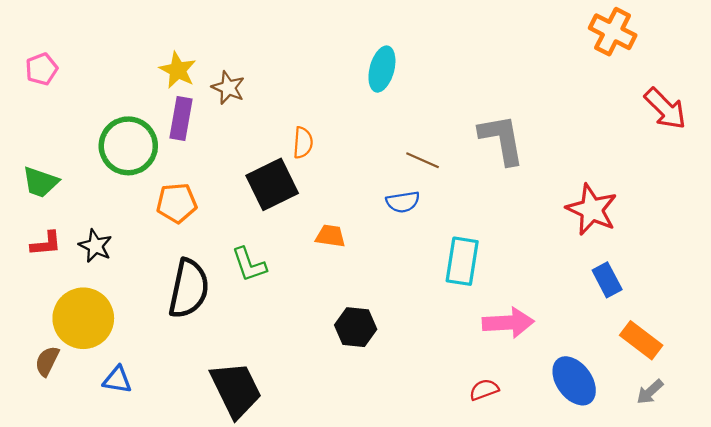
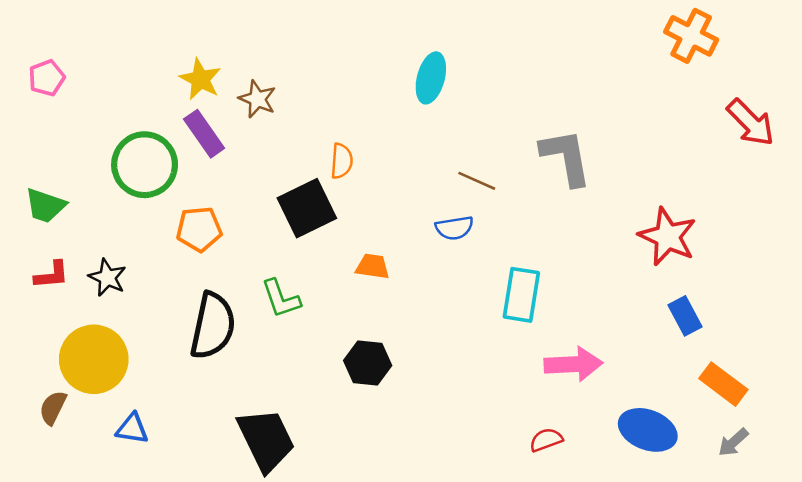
purple rectangle: (181, 118) -> (204, 134), turned -45
black hexagon: (356, 327) -> (368, 363), moved
blue ellipse: (574, 381) -> (648, 430), turned -33

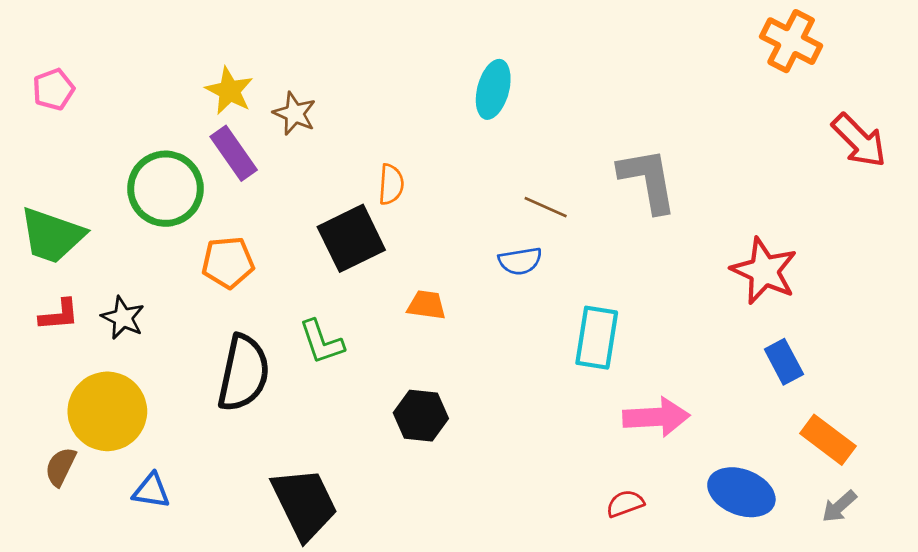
green trapezoid: (45, 206) -> (52, 235), size x1.4

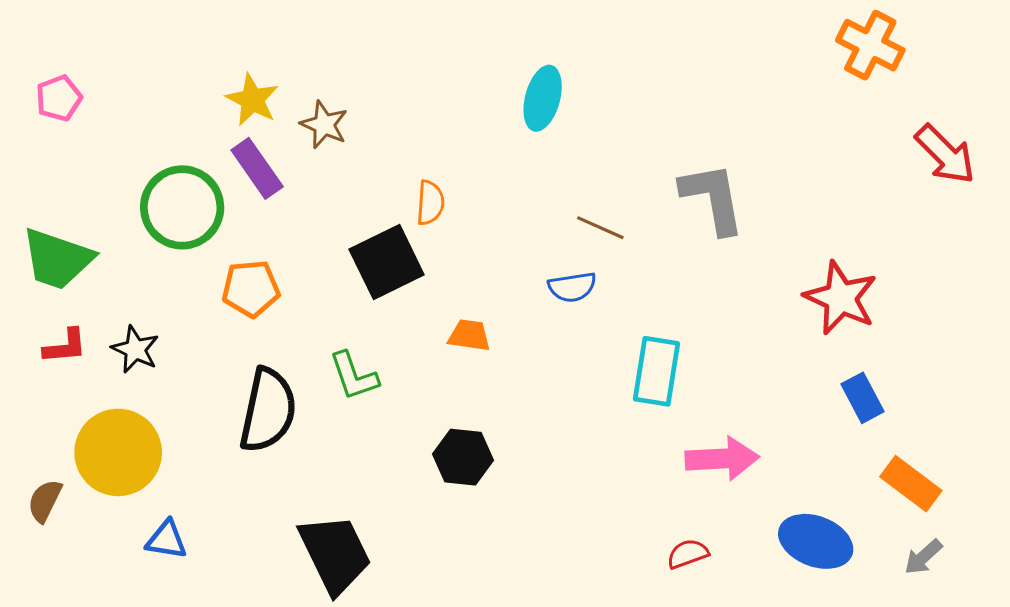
brown semicircle: (61, 467) -> (45, 501), moved

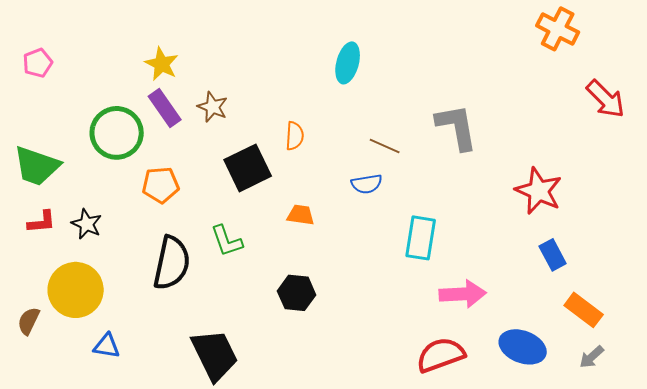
brown star: (324, 125) -> (213, 107), moved
orange semicircle: (430, 203) -> (295, 136), moved
red semicircle: (688, 554) -> (441, 355), size x1.8

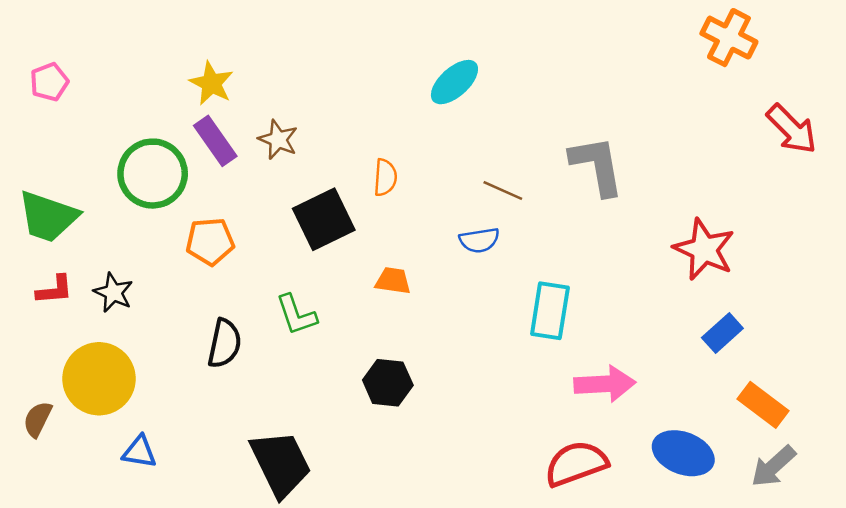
cyan ellipse: (348, 63) -> (454, 82), turned 33
blue rectangle: (553, 255) -> (722, 333), turned 76
black semicircle: (172, 263) -> (224, 343), size x0.7
gray arrow: (592, 357) -> (773, 466), size x1.4

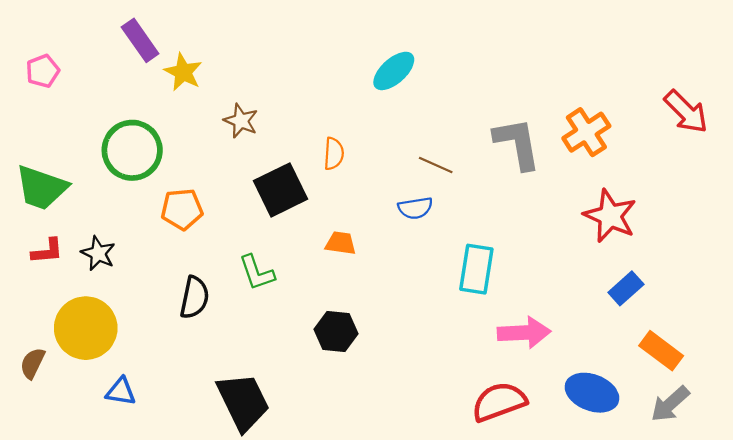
orange cross: (729, 38) -> (586, 132), moved, turned 30
purple rectangle: (215, 141) -> (140, 40), moved

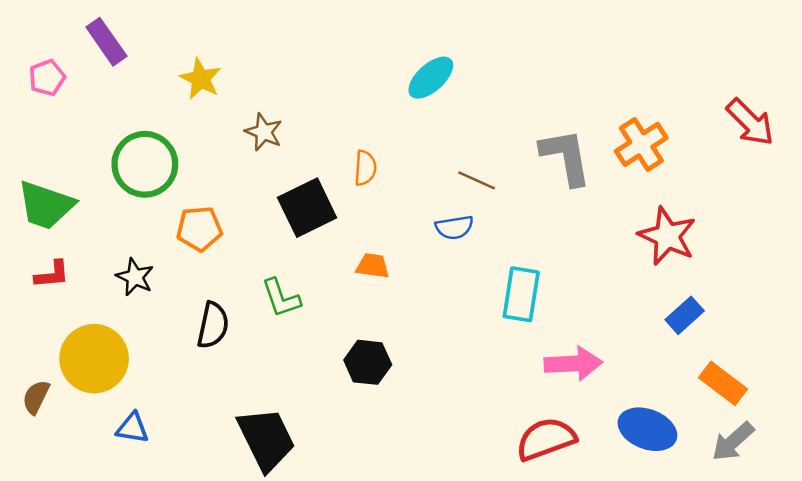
purple rectangle: (140, 40) -> (106, 42), moved
black star: (98, 253) -> (135, 277), moved

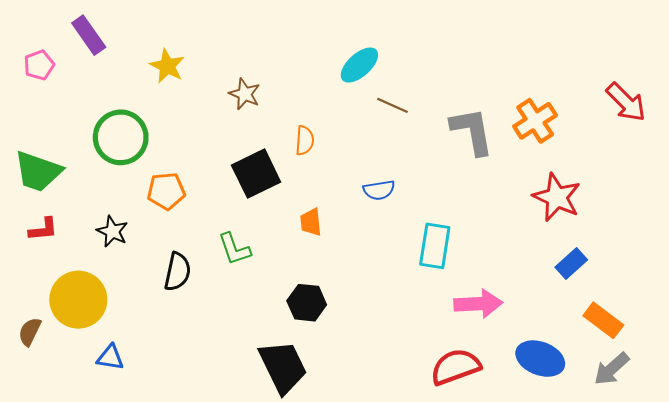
brown star: (264, 132) -> (245, 94), moved
brown line: (477, 180) -> (392, 105), moved
orange trapezoid: (373, 266) -> (311, 222), turned -104
black trapezoid: (266, 439) -> (283, 367), moved

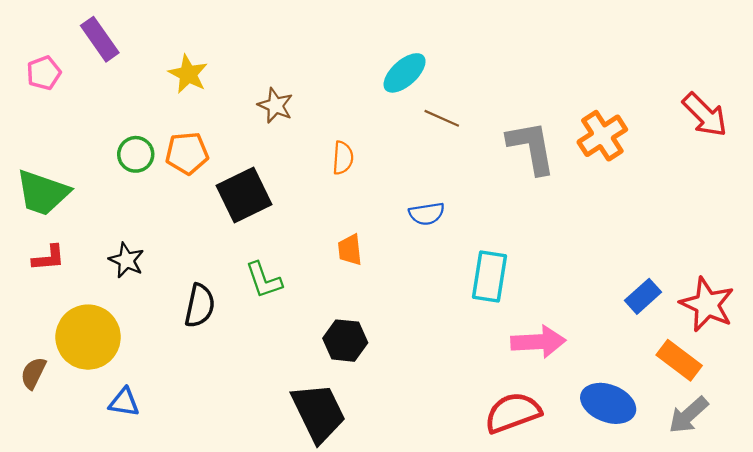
green circle: (121, 137) -> (136, 154), size x0.6
black square: (256, 174) -> (244, 195), moved
orange pentagon: (166, 191) -> (187, 153), moved
red star: (557, 197) -> (707, 304), moved

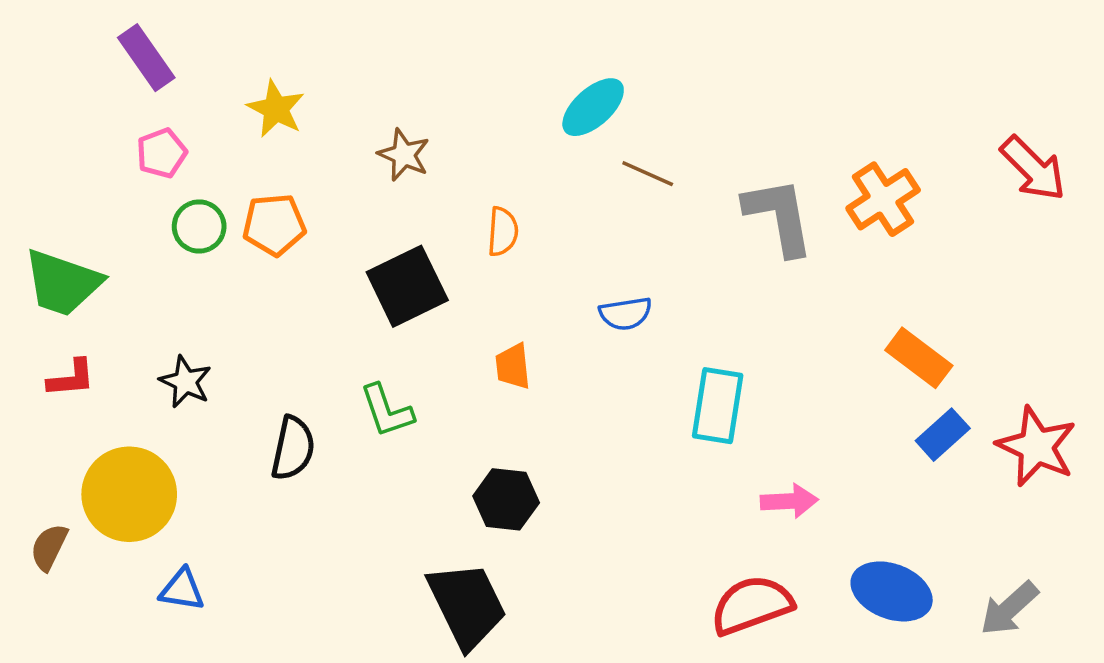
pink pentagon: (44, 73) -> (162, 153), moved
black square: (244, 195) -> (407, 286), moved
pink arrow: (538, 342) -> (789, 501), size x0.7
orange rectangle: (679, 360) -> (919, 358), moved

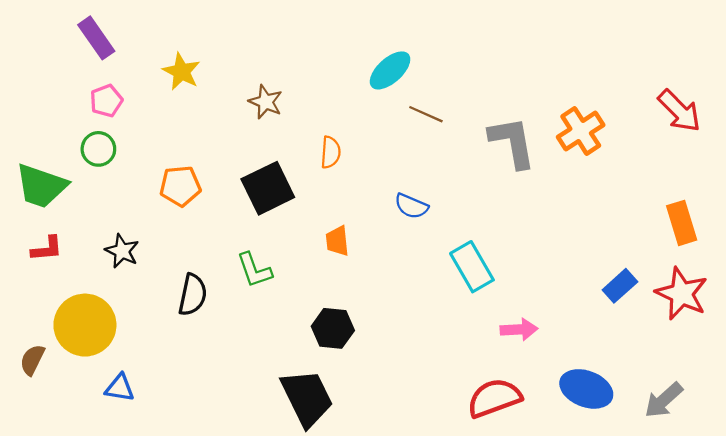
orange pentagon: (274, 225) -> (180, 186), moved
green circle: (199, 226) -> (98, 149), moved
blue semicircle: (625, 313) -> (411, 206), turned 32
orange rectangle: (919, 358) -> (682, 223), moved, turned 36
cyan rectangle: (718, 406) -> (472, 267), turned -39

